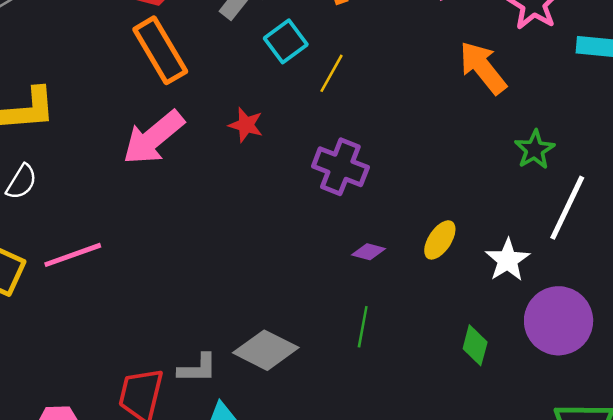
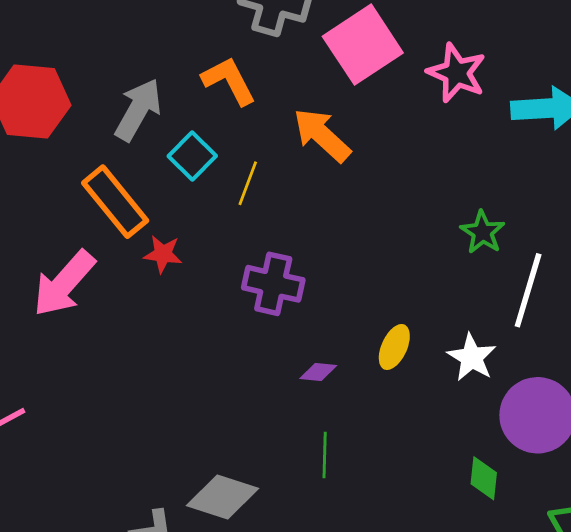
orange rectangle: (160, 50) -> (115, 202), moved
orange arrow: (483, 68) -> (322, 135), moved
green diamond: (475, 345) -> (484, 478), moved

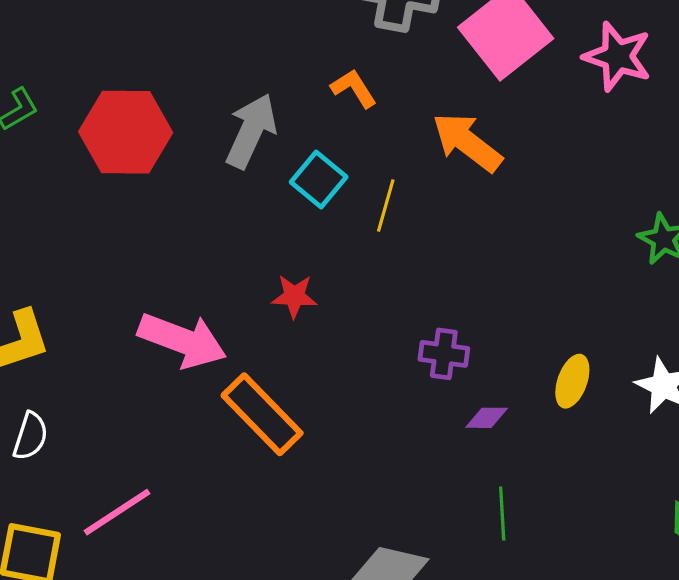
orange L-shape: (229, 81) -> (354, 88), size x0.7
orange rectangle: (115, 202) -> (262, 414), moved
pink arrow: (64, 284) -> (182, 340), turned -106
purple cross: (273, 284) -> (444, 354), moved, size x0.7

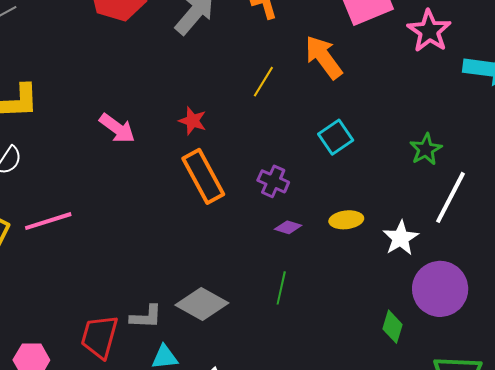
cyan square: (319, 179) -> (336, 137), moved
pink arrow: (182, 340) -> (117, 128), size x0.7
yellow ellipse: (572, 381) -> (346, 220), turned 48
orange rectangle: (262, 414) -> (203, 176), moved

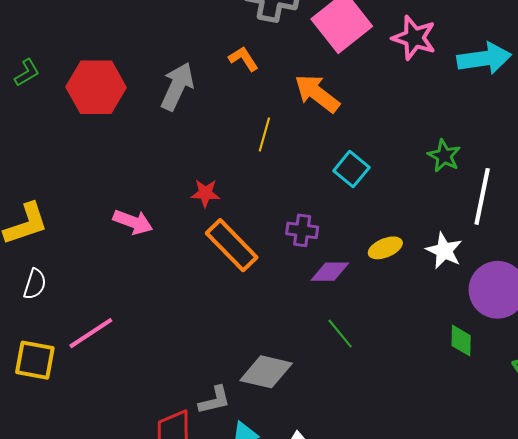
purple diamond: (288, 227) -> (330, 272), size x1.4
green line: (281, 288) -> (340, 334), turned -36

